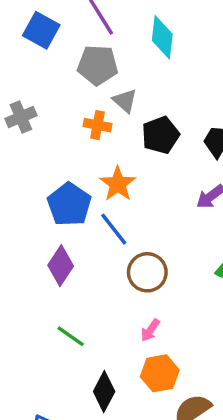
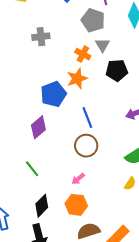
orange star: (118, 184) -> (77, 79), moved
blue line: (114, 229) -> (87, 118), moved

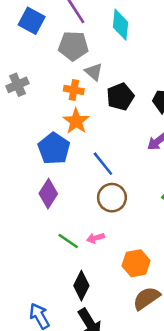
green line: (32, 169) -> (68, 241), moved
pink arrow: (78, 179) -> (95, 238), moved, turned 40
orange hexagon: (76, 205) -> (136, 263), moved

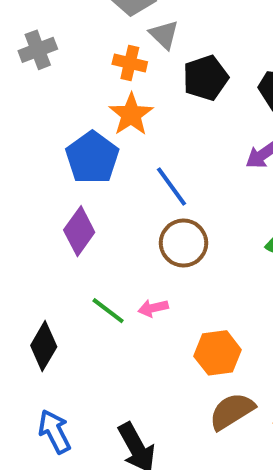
black diamond: (81, 286) -> (44, 346), moved

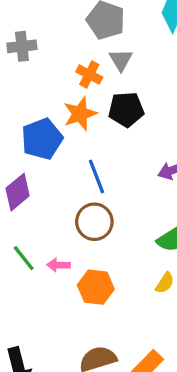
black pentagon: (206, 78) -> (126, 109), moved
orange hexagon: (218, 353) -> (96, 287), moved

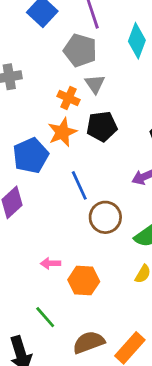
brown circle: (94, 222) -> (105, 217), moved
green line: (24, 258) -> (45, 317), moved

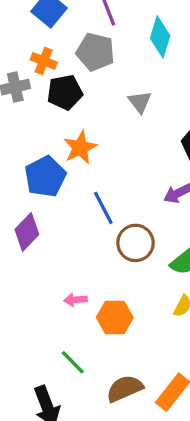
gray triangle: (95, 84) -> (140, 102), moved
orange cross: (68, 98) -> (44, 61), moved
black pentagon: (102, 126) -> (65, 92), moved

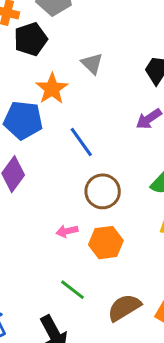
gray triangle: (140, 102) -> (92, 64), moved
blue pentagon: (45, 177) -> (23, 120), turned -30
brown circle: (136, 243) -> (103, 191), moved

